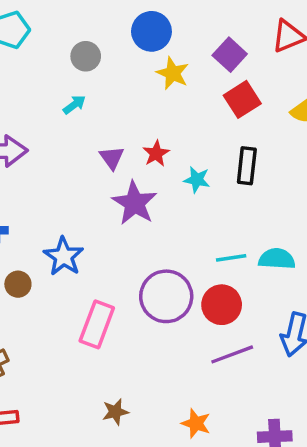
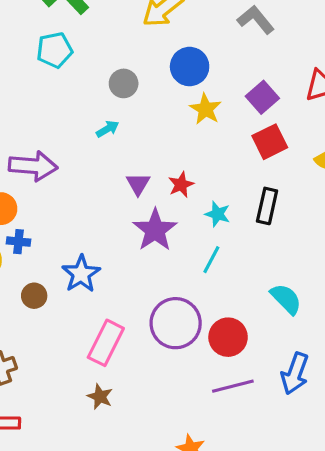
cyan line: (231, 258) -> (211, 260), moved, turned -60
cyan semicircle: (277, 259) -> (286, 299), turned 36
brown star: (115, 412) -> (100, 397), moved, turned 30

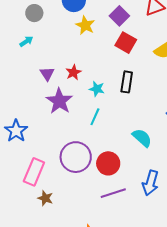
red square: (270, 142) -> (126, 43), turned -30
brown star: (100, 397) -> (45, 198), moved

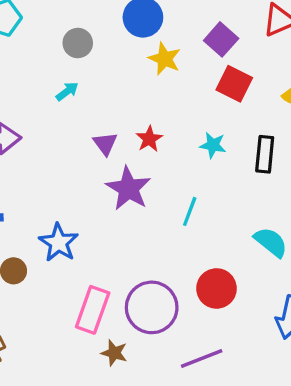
black rectangle: (127, 82) -> (265, 154), moved
cyan star: (97, 89) -> (213, 145), moved
purple circle: (76, 157) -> (152, 307), moved
purple line: (113, 193) -> (202, 359), moved

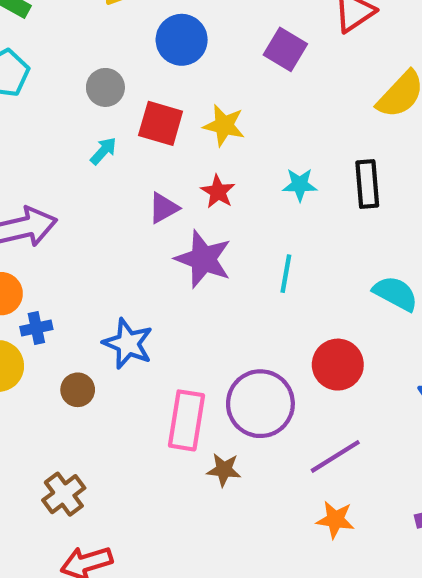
yellow star: (165, 59) -> (224, 125), moved
red square: (234, 84) -> (161, 123), moved
purple triangle: (105, 144) -> (164, 208), turned 48

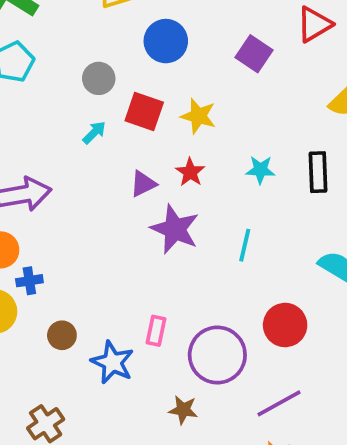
blue star: (128, 344) -> (112, 362), moved
pink rectangle: (186, 420) -> (156, 331), moved, size x0.6

